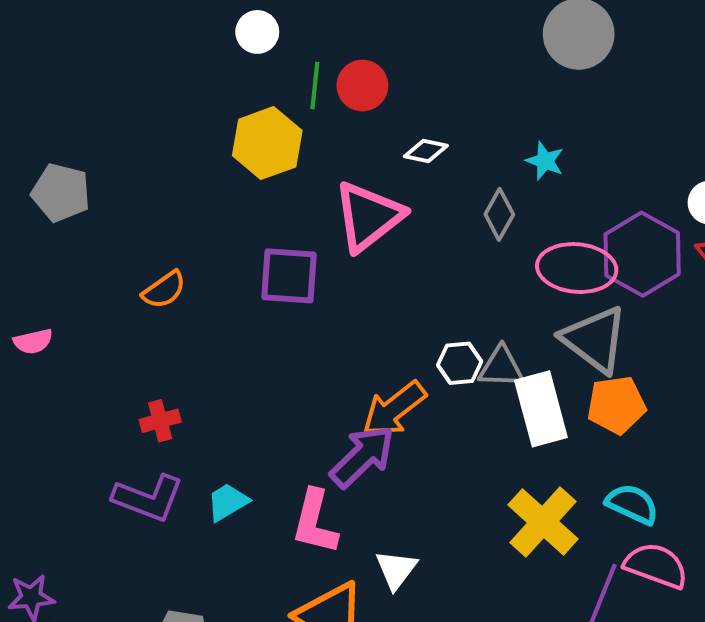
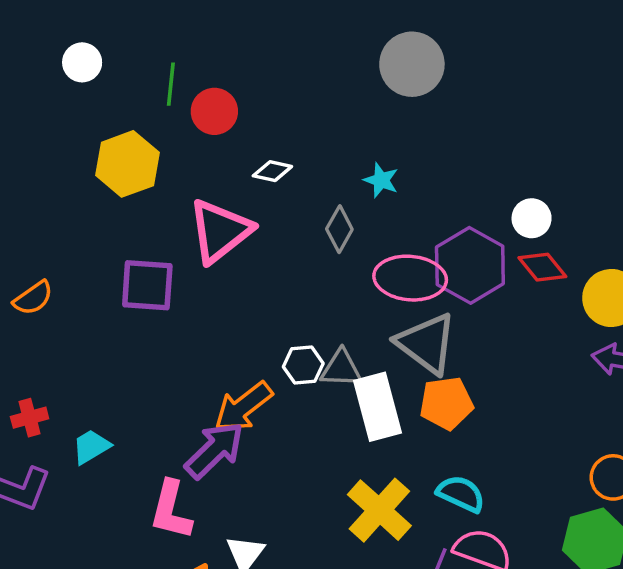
white circle: (257, 32) -> (82, 62), moved
green line: (315, 86) -> (171, 84), moved
cyan trapezoid: (228, 502) -> (91, 447), moved

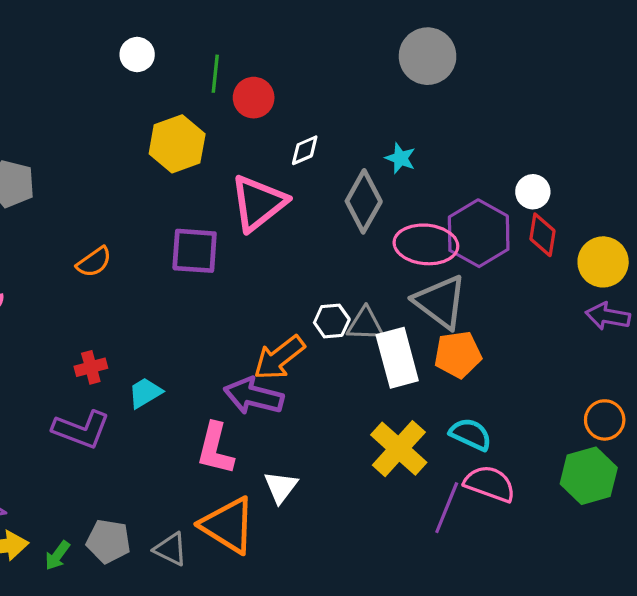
white diamond: (272, 171) -> (305, 150), turned -36
gray diamond: (339, 229) -> (364, 201), size x1.5
red diamond: (542, 267) -> (542, 235), turned 48
purple arrow: (214, 450) -> (254, 396), turned -122

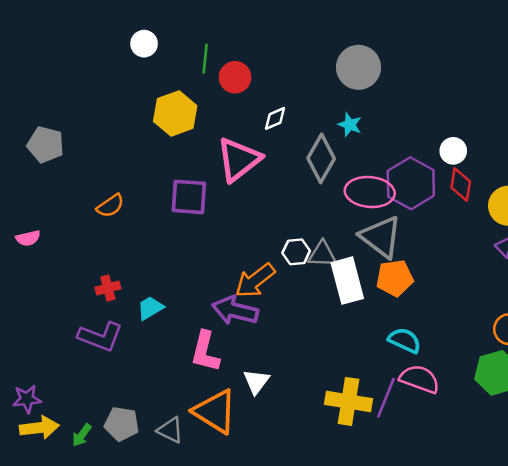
gray circle: (428, 56) -> (358, 67), moved
yellow cross: (399, 449) -> (349, 401), moved, turned -33

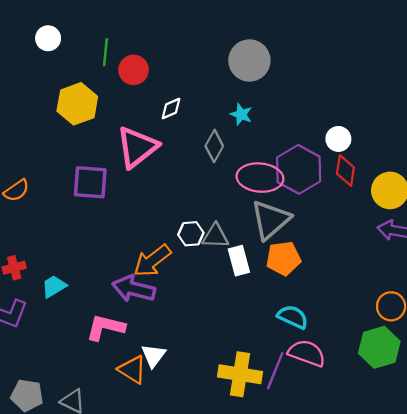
gray diamond: (321, 158) -> (214, 146), size x0.7
gray triangle: (381, 237) -> (270, 220), turned 42
white rectangle: (347, 281) -> (239, 261), size x0.7
pink L-shape: (205, 352) -> (105, 327), turned 90
orange triangle: (215, 411) -> (132, 370), moved, size x0.7

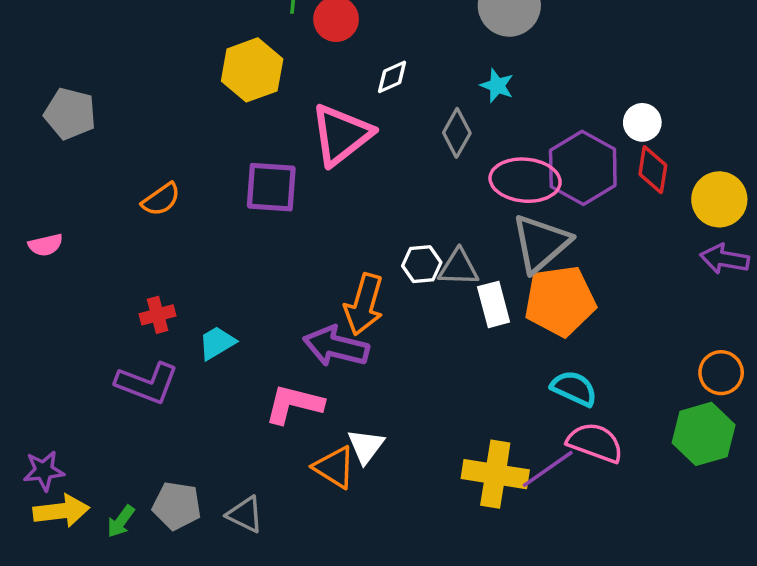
orange pentagon: (283, 258) -> (560, 301), size x1.4
orange arrow: (152, 261) -> (364, 304), turned -36
purple line: (275, 371) -> (548, 469), turned 33

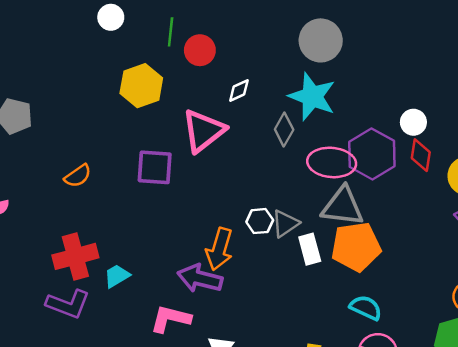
cyan star: (497, 86) -> (312, 97), size x2.0
gray triangle: (541, 243) -> (343, 206), turned 48
gray triangle: (459, 268) -> (285, 223), turned -36
red cross: (158, 315) -> (75, 256), size x1.8

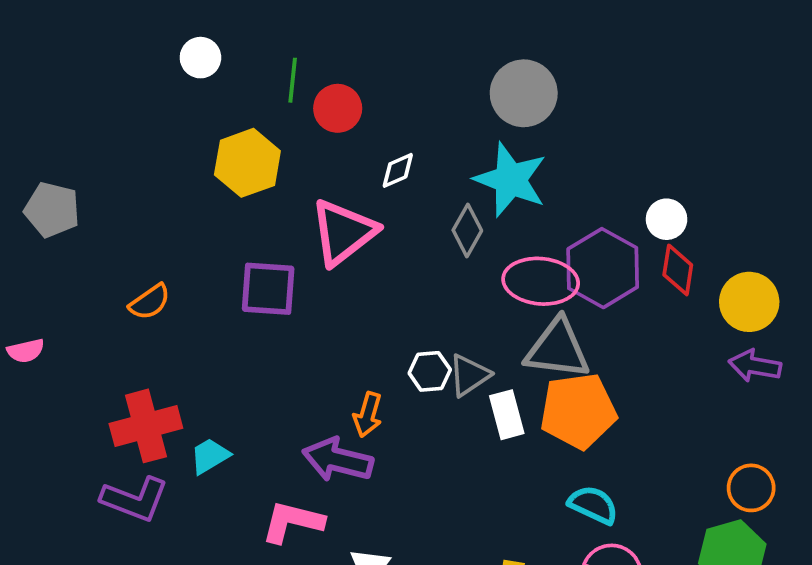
orange arrow: (219, 249) -> (368, 415), size x0.7

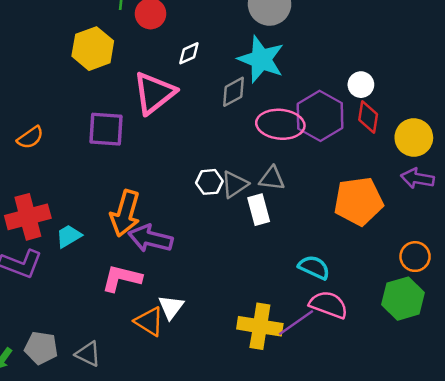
gray diamond: (467, 230) -> (233, 92), turned 32
gray triangle: (558, 349) -> (272, 178), moved, size x0.6
orange pentagon: (578, 411) -> (359, 201), moved
orange arrow: (368, 415) -> (125, 213), moved, size x1.6

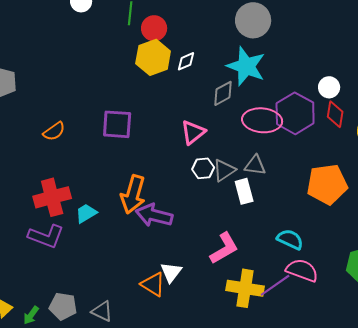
yellow hexagon: (93, 49) -> (153, 57), moved
pink triangle: (154, 93) -> (193, 132), moved, size x0.7
pink L-shape: (122, 278) -> (224, 248), moved, turned 136

